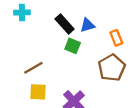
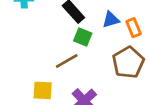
blue triangle: (88, 25) -> (111, 20), moved
brown line: (33, 68) -> (67, 61), moved

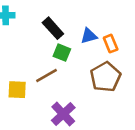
yellow square: (43, 90) -> (17, 90), moved

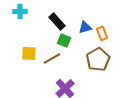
yellow square: (17, 90) -> (29, 53), moved

